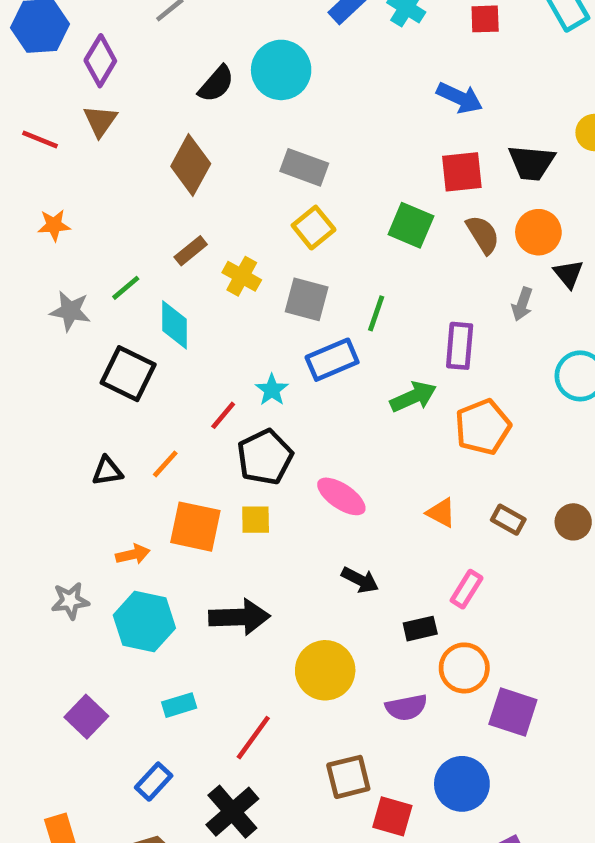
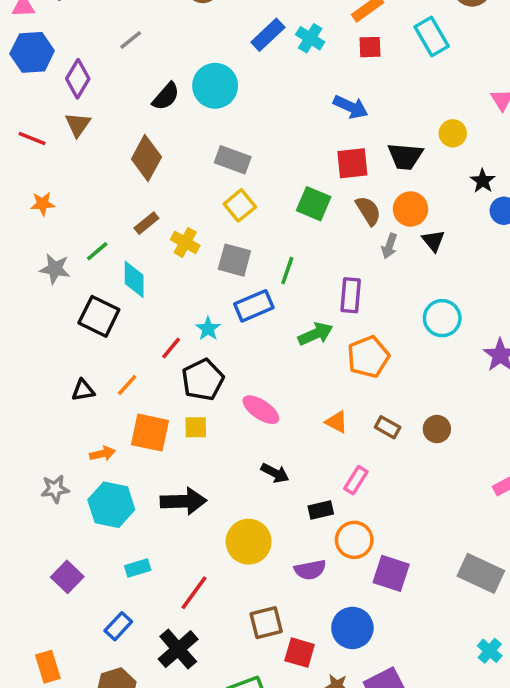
gray arrow: (522, 304) -> (389, 246), moved

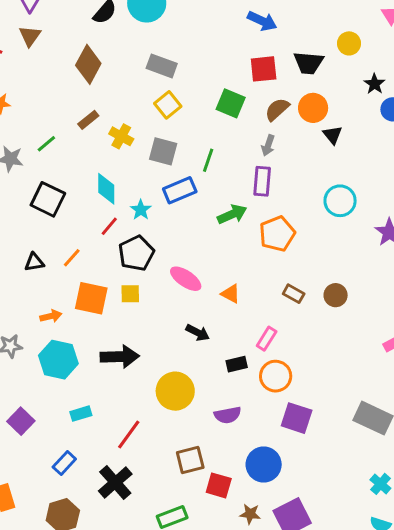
brown semicircle: (368, 211) -> (277, 109), turned -100
gray arrow: (389, 246) -> (268, 145), moved
cyan diamond: (134, 279) -> (106, 189), moved
orange triangle: (337, 422) -> (231, 294), moved
orange circle: (354, 540) -> (276, 376), moved

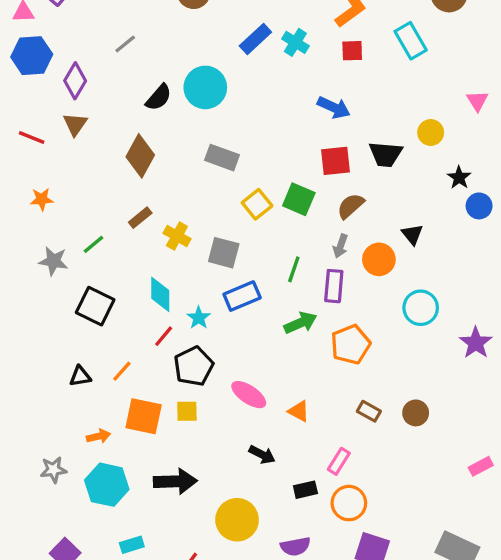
yellow square: (168, 105) -> (257, 204), moved
orange circle: (313, 108) -> (379, 259), moved
green line: (208, 160) -> (294, 269), moved

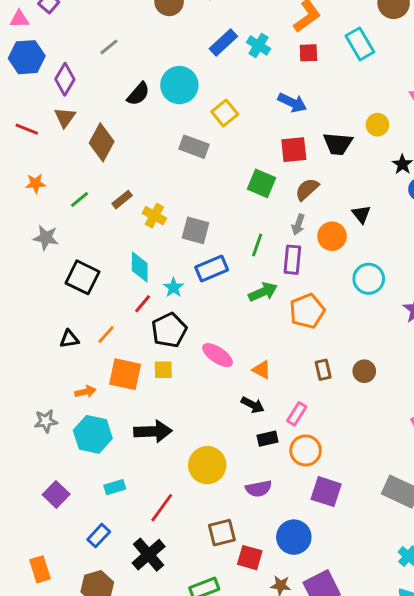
brown diamond: (140, 156) -> (102, 142), moved
yellow square: (257, 204) -> (225, 113), moved
green line: (93, 244) -> (80, 200), moved
brown rectangle: (369, 411) -> (323, 370), turned 48
black arrow: (262, 455) -> (253, 405), moved

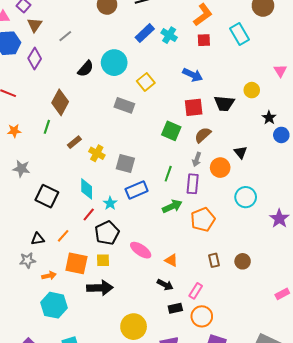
brown triangle: (65, 117) -> (35, 25), moved
green line: (80, 200) -> (47, 127), moved, turned -32
gray star: (46, 421) -> (28, 260), moved
black arrow: (153, 431) -> (100, 288), moved

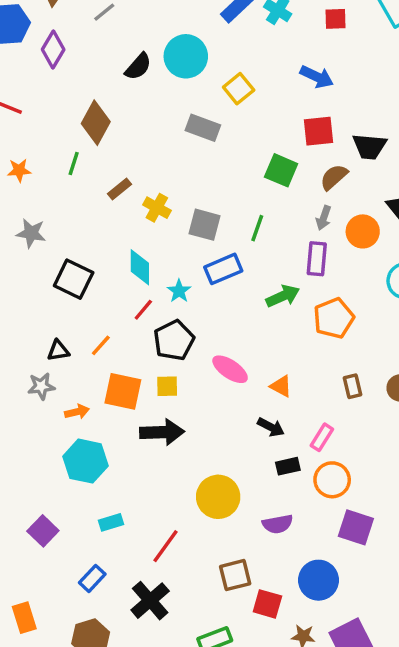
black trapezoid: (224, 103) -> (370, 146), moved
green line: (168, 174) -> (257, 228), moved

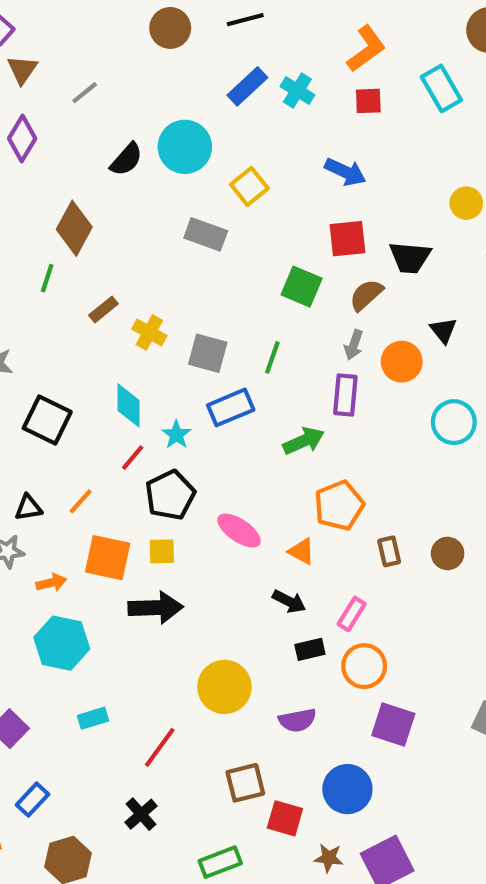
orange pentagon: (334, 318) -> (339, 505), moved
blue rectangle: (92, 578) -> (33, 800), moved
black cross: (150, 601) -> (141, 814), size x0.7

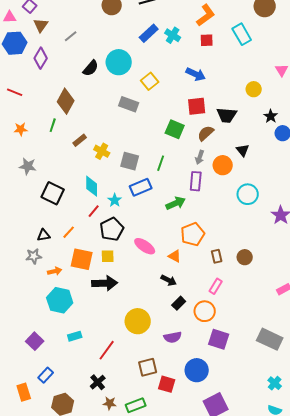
pink rectangle: (352, 614) -> (216, 286), moved
black rectangle: (310, 649) -> (179, 303), turned -32
brown star: (329, 858) -> (110, 403), moved

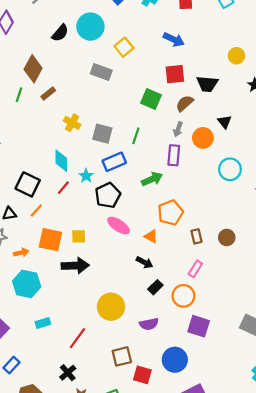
brown rectangle: (80, 140) -> (48, 94), moved
black square: (53, 193) -> (28, 184), moved
black pentagon: (112, 229) -> (108, 195), moved

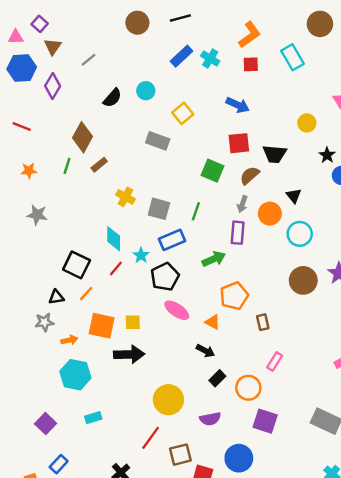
cyan circle: (90, 27) -> (146, 91), size x0.6
cyan circle: (230, 169) -> (300, 234), moved
brown circle: (227, 237) -> (303, 280), moved, size x1.5
pink rectangle: (195, 269) -> (275, 362), moved
red line: (77, 338) -> (151, 438), moved

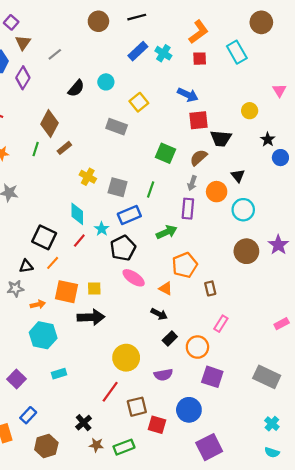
red square: (239, 143) -> (199, 120), moved

